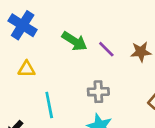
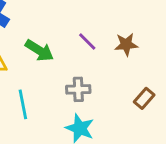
green arrow: (74, 41) -> (39, 50), moved

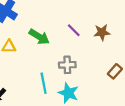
cyan line: (23, 104) -> (44, 83), moved

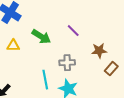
brown star: (102, 32) -> (99, 51), moved

